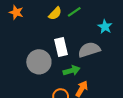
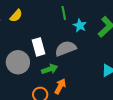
green line: (74, 12) -> (64, 13), moved, turned -64
yellow semicircle: (55, 13) -> (16, 16), moved

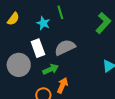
cyan star: (80, 25) -> (43, 23), moved

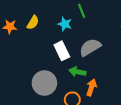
gray circle: (19, 65) -> (44, 83), moved
green arrow: (51, 69) -> (77, 72), turned -140

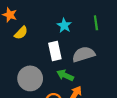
green line: (82, 11) -> (96, 23), moved
yellow semicircle: (33, 23) -> (21, 33), moved

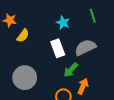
green arrow: (65, 75) -> (71, 70), turned -63
gray circle: (30, 78) -> (25, 78), moved

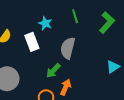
gray semicircle: (85, 47) -> (68, 48), turned -50
white rectangle: (58, 48) -> (32, 42), moved

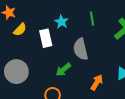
gray semicircle: (68, 48) -> (81, 49), turned -35
orange arrow: (66, 87) -> (97, 82), moved

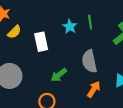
cyan star: (61, 22) -> (70, 27), moved
gray semicircle: (81, 49) -> (89, 61), moved

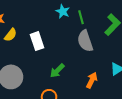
cyan star: (70, 27) -> (63, 11), moved
gray semicircle: (89, 61) -> (85, 41), moved

